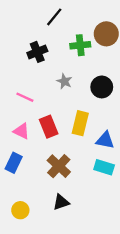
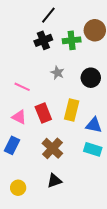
black cross: (37, 52) -> (43, 40), moved

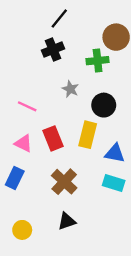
green cross: (72, 40) -> (98, 61), moved
black circle: (91, 78) -> (104, 105), moved

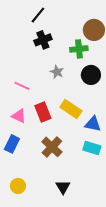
black line: (59, 19) -> (38, 15), moved
black circle: (104, 105) -> (91, 75), moved
yellow rectangle: (88, 135) -> (71, 109), turned -70
black triangle: (67, 221) -> (63, 187), moved, turned -42

